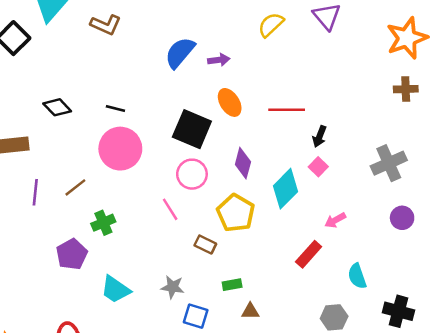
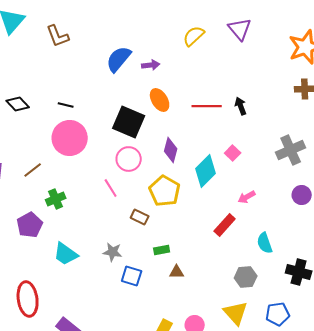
brown L-shape: (106, 25) -> (58, 36), turned 45
black arrow: (320, 136) -> (241, 106), moved, turned 138

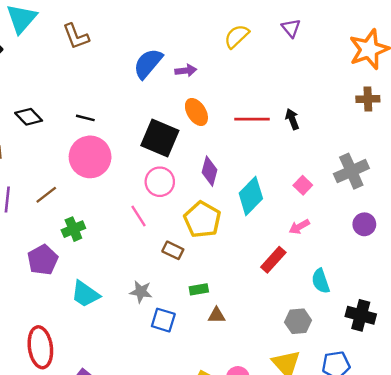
purple triangle: (240, 29) -> (291, 28), size x0.7
pink square: (233, 153) -> (303, 185), moved

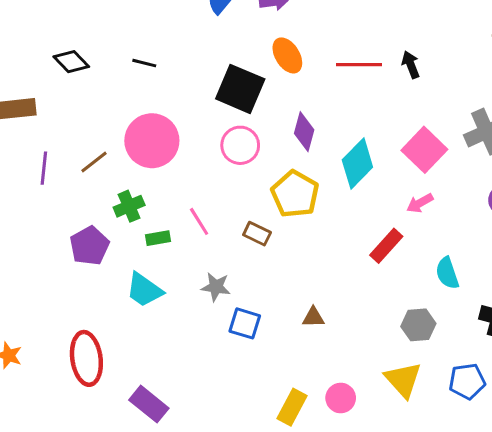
pink circle: (90, 157) -> (152, 141), moved
pink square: (303, 185) -> (424, 150), size x1.8
pink line: (139, 216) -> (199, 221), moved
green rectangle: (199, 289) -> (158, 238), moved

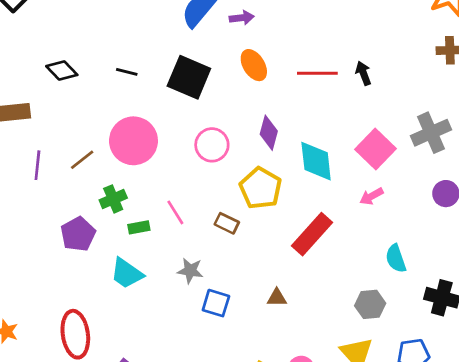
black square: (240, 89) -> (189, 77), moved
cyan diamond: (357, 164) -> (316, 161), turned -51
red rectangle: (386, 246) -> (312, 234), moved, size x1.4

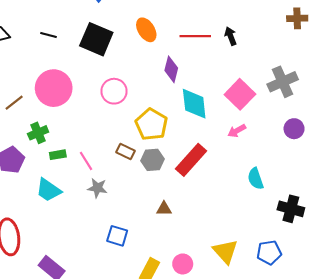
purple diamond: (269, 133) -> (171, 69), moved
pink line: (175, 212) -> (86, 161), moved
blue square: (216, 303) -> (117, 236), moved
gray hexagon: (370, 304) -> (153, 160), moved

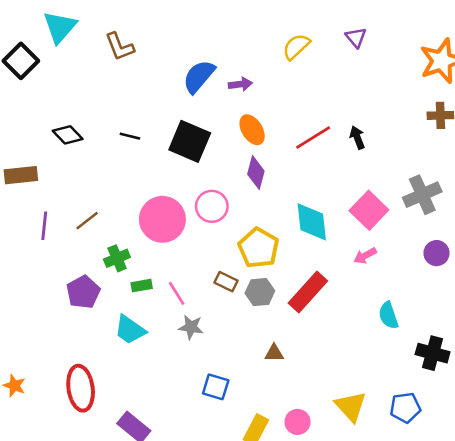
red line: (195, 36) -> (313, 137), turned -32
purple diamond: (171, 69) -> (256, 173), moved
pink circle: (54, 88) -> (162, 219), moved

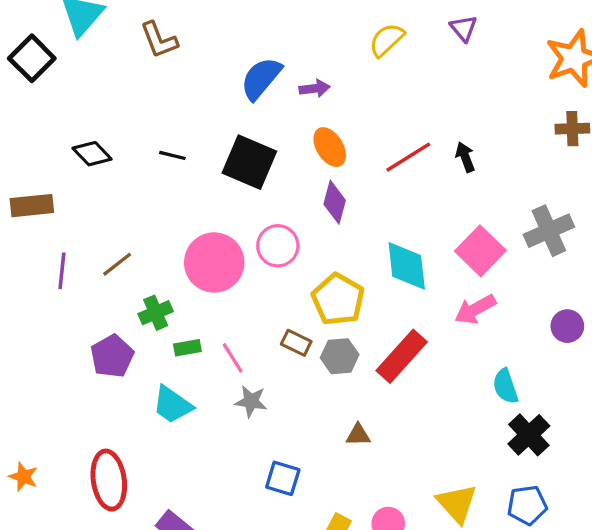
purple circle: (436, 253) -> (567, 326), moved
pink arrow: (365, 256) -> (475, 309), size x1.4
black cross: (433, 353) -> (529, 435), moved, turned 32

